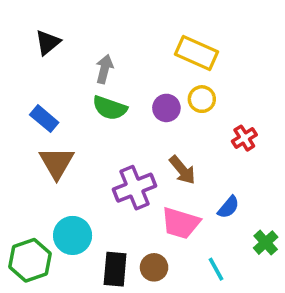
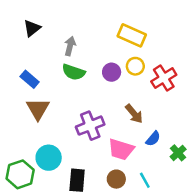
red cross: (244, 138) -> (164, 78), moved, size x1.5
brown arrow: (182, 170) -> (134, 114), moved
green cross: (266, 243) -> (178, 153), moved
brown circle: (154, 267) -> (116, 179), moved

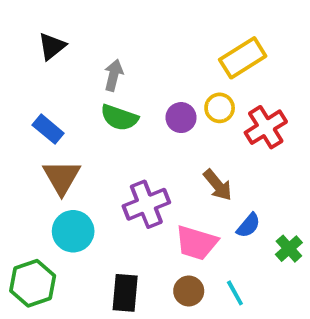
yellow rectangle: (132, 35) -> (243, 58), moved, turned -56
cyan circle: (49, 158) -> (73, 231), moved

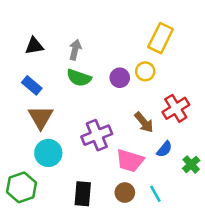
black triangle: (52, 46) -> (34, 46), moved, turned 30
yellow rectangle: (243, 58) -> (161, 38), turned -32
red cross: (266, 127) -> (176, 108), moved

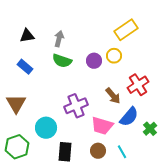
yellow rectangle: (161, 38) -> (126, 30), turned 30
brown triangle: (41, 117) -> (16, 104), moved
blue semicircle: (164, 149) -> (129, 117), size x1.5
cyan circle: (48, 153) -> (46, 128), moved

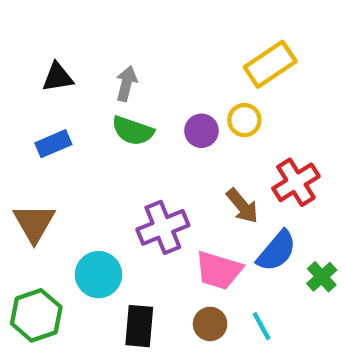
blue rectangle: (25, 67) -> (53, 144), turned -63

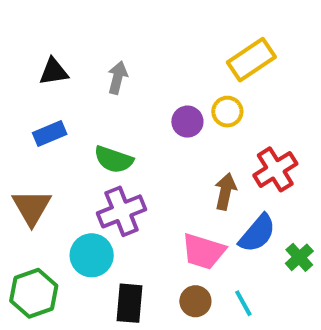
green semicircle: (133, 131) -> (114, 159), moved
brown arrow: (242, 206) -> (225, 191), turned -128
purple cross: (163, 227) -> (122, 211), moved

